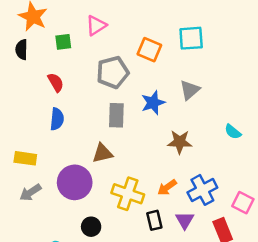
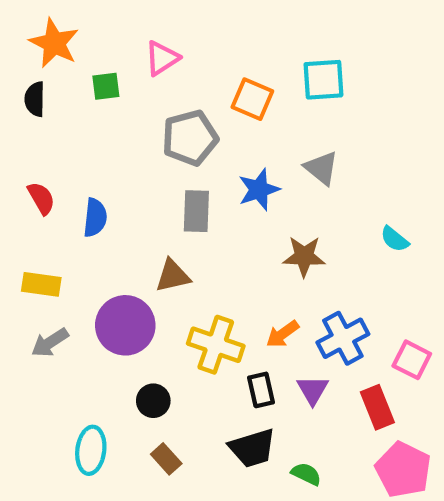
red semicircle: (56, 82) -> (41, 198), moved
gray triangle: (190, 90) -> (321, 168), turned -40

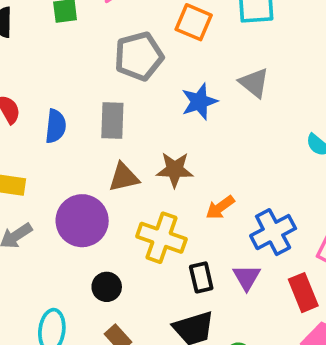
gray rectangle: (196, 211) -> (112, 121), moved
brown star: (304, 256) -> (175, 170), moved
orange arrow: (283, 334) -> (220, 207), moved

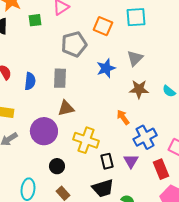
gray triangle: (254, 83) -> (135, 58), turned 36
brown star: (175, 170) -> (139, 89), moved
orange arrow: (220, 207) -> (123, 117), moved, turned 91

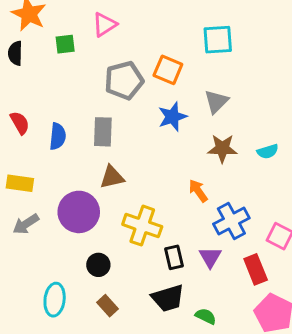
orange square: (103, 26) -> (168, 70), moved
cyan semicircle: (169, 91) -> (268, 151), turned -56

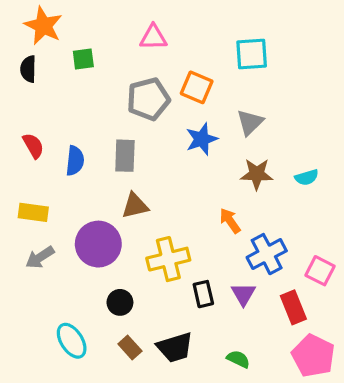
pink triangle: (104, 25) -> (153, 37), moved, turned 32
yellow cross: (142, 226) -> (168, 259), turned -33
black trapezoid: (168, 298) -> (175, 347), moved
cyan ellipse: (55, 300) -> (72, 341), turned -40

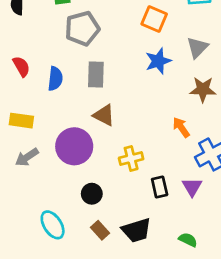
gray pentagon: (148, 99) -> (82, 29), moved
brown triangle: (135, 206) -> (104, 115), turned 40
yellow cross: (168, 259) -> (131, 159), size x0.7

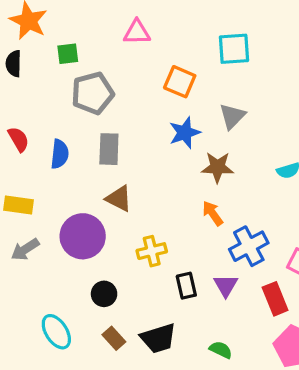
brown star: (203, 89) -> (218, 167), moved

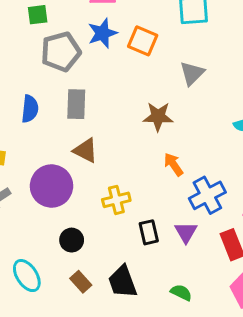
blue star: (185, 133) -> (102, 33), moved
brown star: (218, 167) -> (158, 117), moved
black trapezoid: (158, 338) -> (123, 282), turned 87

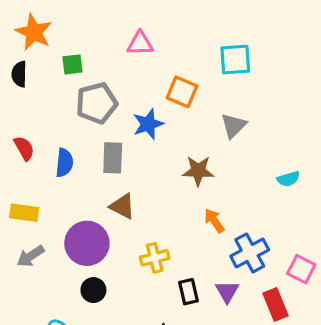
blue star: (102, 33) -> (148, 124), moved
black circle: (72, 240) -> (93, 290), moved

